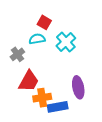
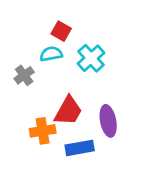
red trapezoid: (29, 81) -> (68, 111), moved
orange cross: (42, 98) -> (43, 131), moved

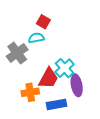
cyan cross: (91, 58) -> (65, 68), moved
gray cross: (24, 75) -> (17, 53), size x1.5

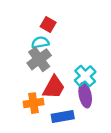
gray cross: (17, 53) -> (39, 59), moved
cyan cross: (65, 68) -> (85, 76), moved

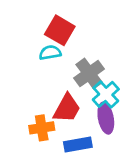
red square: (48, 24) -> (60, 30), size x1.5
gray cross: (39, 59) -> (89, 74), moved

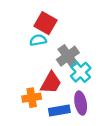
purple ellipse: (106, 118) -> (81, 103), moved

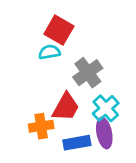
cyan cross: (81, 72) -> (106, 108), moved

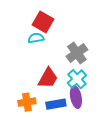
gray cross: (88, 73) -> (77, 53), moved
orange cross: (41, 126) -> (27, 102), moved

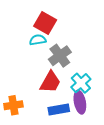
gray cross: (77, 53) -> (60, 56), moved
orange cross: (27, 102) -> (13, 105), moved

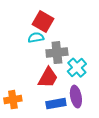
gray cross: (60, 56) -> (57, 53), turned 30
cyan cross: (81, 83) -> (77, 68), moved

